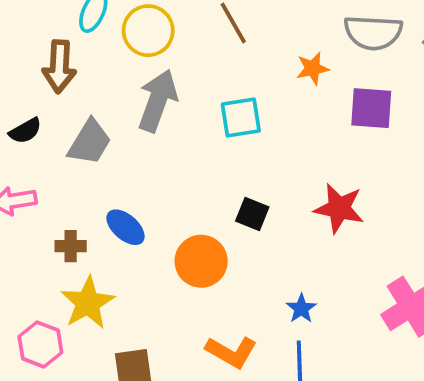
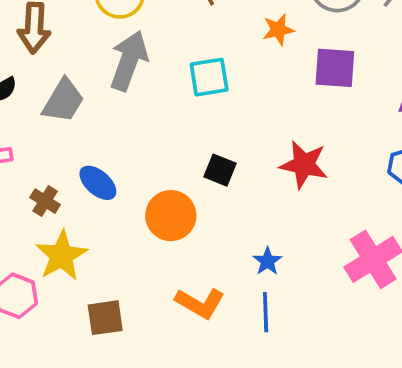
brown cross: (71, 246) -> (45, 201), turned 32

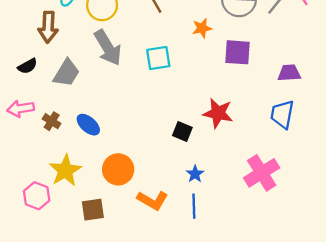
gray arrow: (129, 61) -> (108, 48), turned 129
black square: (220, 170) -> (182, 131), moved
brown cross: (45, 201) -> (52, 121), moved
orange circle: (171, 216) -> (118, 169), moved

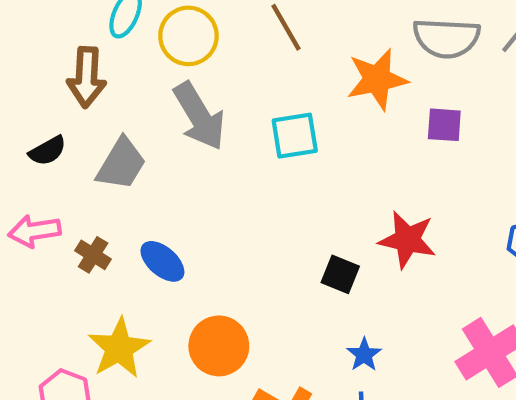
orange star: (202, 28) -> (377, 79), size x1.6
purple square: (238, 52) -> (444, 125), size x0.7

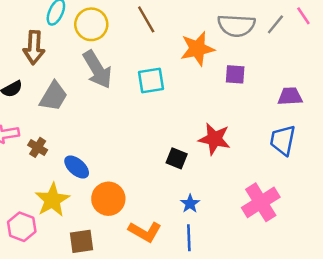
blue ellipse: (162, 261) -> (77, 167), moved

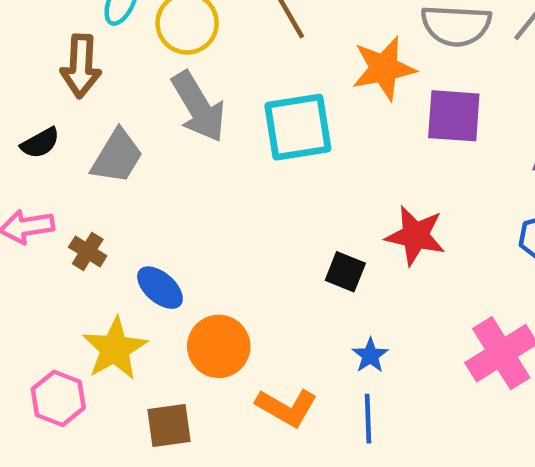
purple square: (235, 74) -> (454, 116), size x1.5
cyan square: (151, 80) -> (298, 127), size x1.4

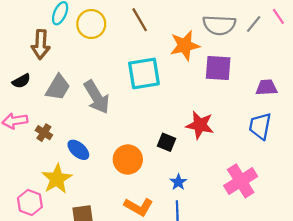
gray arrow: (198, 107) -> (97, 97), moved
orange circle: (219, 346) -> (128, 159), moved

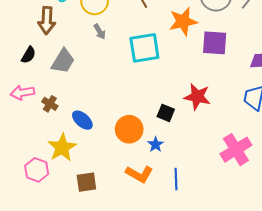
black semicircle: (21, 81) -> (28, 55), turned -30
gray arrow: (97, 97) -> (100, 32), moved, size x0.5
blue star: (178, 182) -> (156, 144), moved

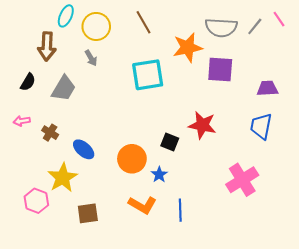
gray arrow: (100, 32) -> (91, 58), moved
pink arrow: (22, 93) -> (22, 121), size x0.7

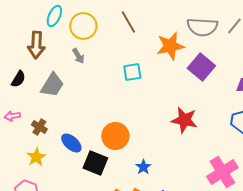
purple square: (220, 70) -> (201, 67), turned 36
cyan square: (148, 75) -> (132, 72), size x0.6
black square: (170, 142) -> (95, 163), moved, size x1.4
orange circle: (132, 159) -> (115, 136), moved
yellow star: (63, 178) -> (36, 157), moved, size x0.7

